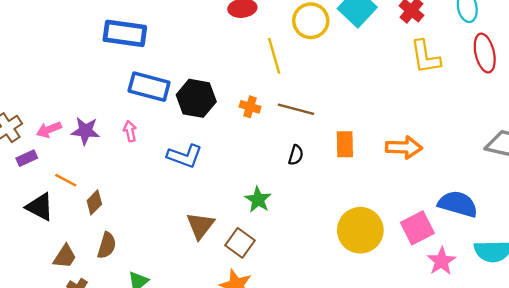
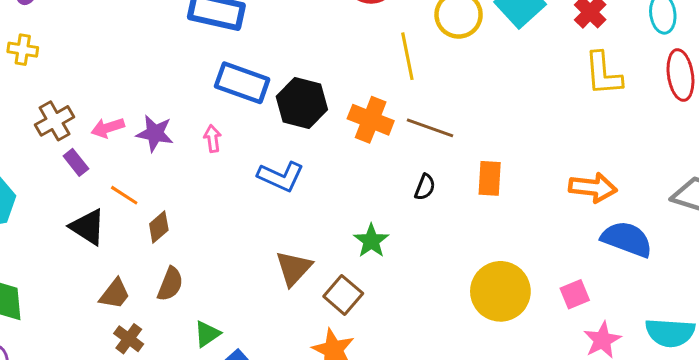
orange cross: (250, 107) -> (371, 120), size x1.6
orange arrow: (404, 147) -> (593, 188), moved
purple rectangle: (27, 158) -> (76, 162), turned 72
blue semicircle: (458, 204) -> (627, 239), moved
pink square: (417, 228) -> (575, 294), size x0.7

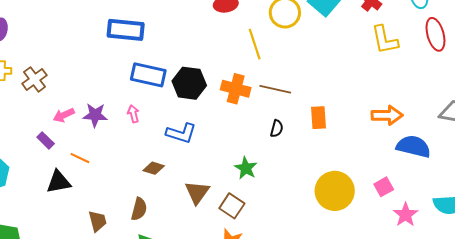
brown cross: (54, 121) -> (34, 79), moved
black triangle: (88, 227) -> (59, 182), turned -36
brown diamond: (159, 227) -> (154, 168), moved, turned 65
brown semicircle: (170, 284) -> (139, 209), moved
brown trapezoid: (115, 294) -> (97, 221), moved, turned -45

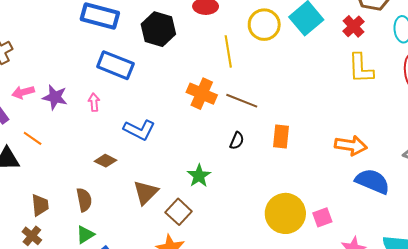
black hexagon: (189, 83) -> (158, 29), moved
pink square: (384, 187) -> (322, 217), moved
brown semicircle: (139, 209) -> (84, 200), turned -35

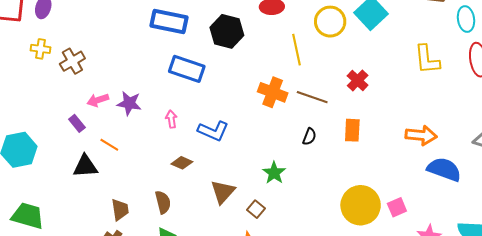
red cross: (353, 26) -> (358, 80), moved
pink arrow: (94, 102) -> (171, 119), moved
brown square: (179, 212) -> (256, 209), size x0.7

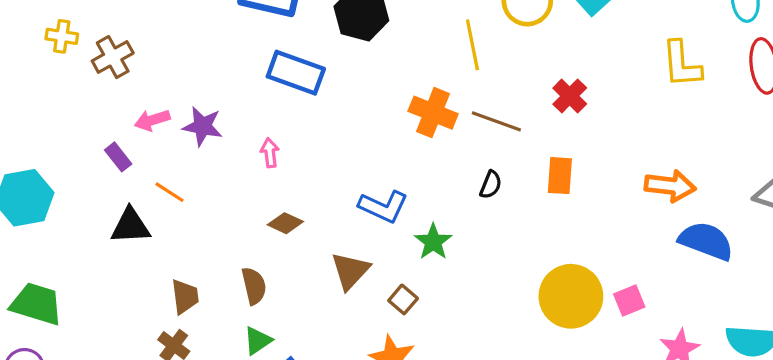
blue L-shape: (213, 131) -> (383, 207), moved

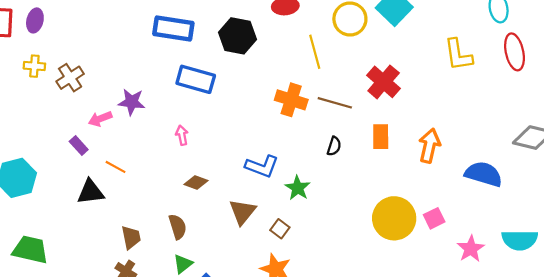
red cross: (570, 96) -> (384, 82), size x1.4
purple star: (203, 126) -> (132, 102), moved
orange arrow: (670, 186) -> (429, 146), moved, turned -80

